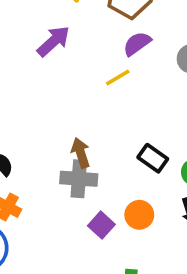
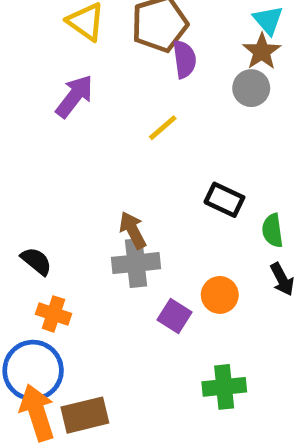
purple semicircle: (137, 44) -> (184, 59), moved, turned 128
black rectangle: (153, 158) -> (224, 200), moved

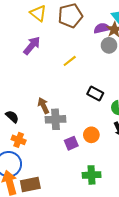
purple semicircle: (184, 59) -> (102, 28), moved, turned -98
brown arrow: (133, 230) -> (43, 106), moved
purple square: (174, 316) -> (71, 143), turned 32

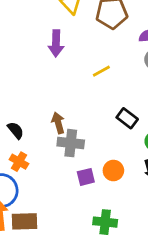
purple arrow: (32, 46) -> (56, 43), turned 132

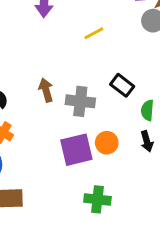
gray cross: (71, 143) -> (80, 101), moved
purple square: (86, 177) -> (76, 150), size x1.6

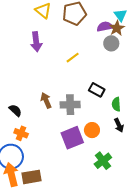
green cross: (97, 199) -> (103, 161), moved, turned -36

